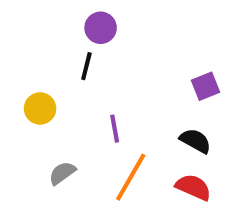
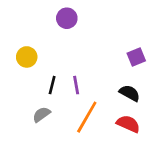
black line: (86, 66) -> (52, 85), moved
yellow circle: (40, 108) -> (27, 57), moved

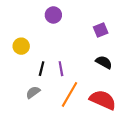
purple square: (136, 57) -> (101, 30), moved
black semicircle: (130, 93) -> (104, 62), moved
red semicircle: (128, 124) -> (103, 100), size x1.4

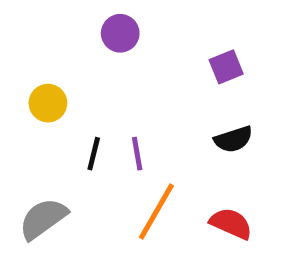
black semicircle: (104, 62) -> (233, 139), turned 133
gray semicircle: (33, 92) -> (43, 219), moved, size x1.5
red semicircle: (103, 100) -> (231, 224), size x0.7

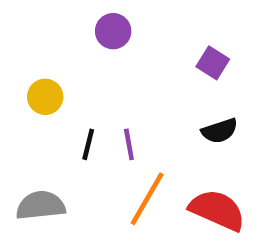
purple square: (226, 67) -> (213, 63), turned -36
gray semicircle: (43, 219) -> (41, 206), turned 30
red semicircle: (231, 224) -> (217, 210), size x1.4

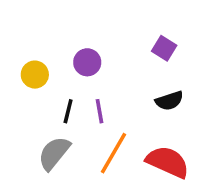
purple circle: (113, 31) -> (87, 62), moved
gray semicircle: (41, 206) -> (54, 153), moved, turned -45

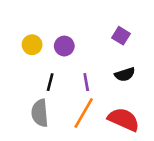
yellow circle: (35, 75) -> (32, 45), moved
purple line: (99, 111) -> (86, 82), moved
gray semicircle: (54, 153) -> (40, 113), turned -44

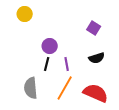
yellow circle: (32, 45) -> (25, 14), moved
purple circle: (64, 46) -> (50, 46), moved
black line: (50, 82) -> (47, 64), moved

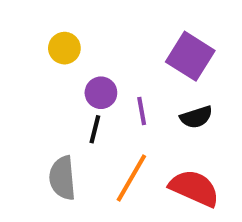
yellow circle: (25, 14) -> (64, 48), moved
purple square: (94, 28) -> (190, 56), size x1.6
purple line: (67, 64) -> (142, 111), moved

